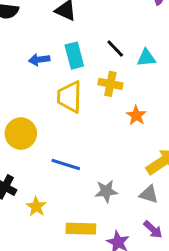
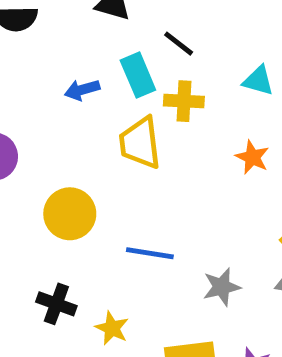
black line: (115, 49) -> (179, 44), moved
cyan triangle: (146, 58) -> (258, 81), moved, turned 30
yellow cross: (110, 84) -> (184, 101), moved

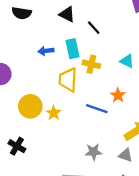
black line: (179, 44) -> (94, 28), moved
blue line: (150, 253) -> (97, 109), moved
yellow star: (112, 328) -> (54, 113), moved

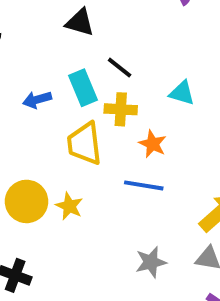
black triangle: (67, 14) -> (80, 22), moved
black line: (94, 28) -> (120, 68), moved
orange star: (118, 95) -> (153, 144), moved

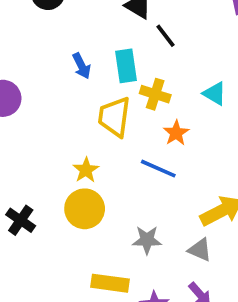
black line: (120, 68) -> (166, 36), moved
blue arrow: (37, 100) -> (82, 66), turned -115
yellow circle: (27, 201) -> (85, 209), moved

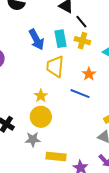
blue arrow: (82, 66) -> (36, 39), size x1.5
yellow cross: (155, 94) -> (82, 41), moved
gray star: (147, 240) -> (33, 139), moved

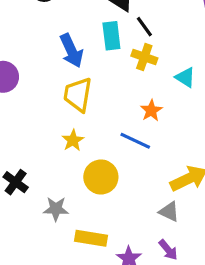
cyan rectangle: (61, 39) -> (111, 36), moved
yellow trapezoid: (55, 66) -> (78, 95), moved
yellow circle: (41, 117) -> (101, 177), moved

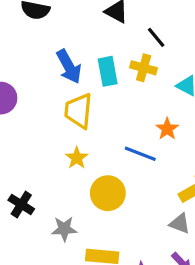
black line: (144, 27) -> (156, 37), moved
cyan rectangle: (111, 36) -> (108, 71), moved
orange star: (151, 111) -> (167, 129), moved

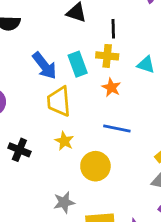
black line: (156, 37) -> (113, 29), turned 48
orange star: (167, 129) -> (111, 87), moved
black cross: (21, 204) -> (19, 150), moved

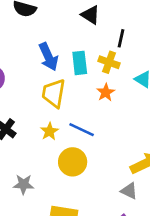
blue line: (117, 128) -> (82, 130), moved
gray star: (64, 202) -> (23, 184), moved

